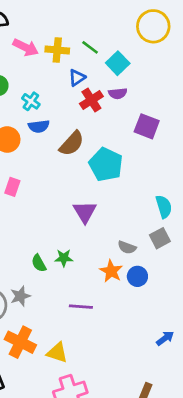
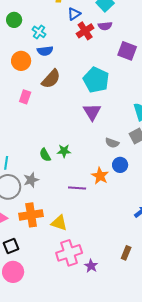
brown semicircle: (72, 143) -> (51, 79), moved
purple triangle: (85, 212) -> (92, 112), moved
orange star: (111, 271) -> (100, 176), moved
orange cross: (20, 342) -> (31, 215), turned -35

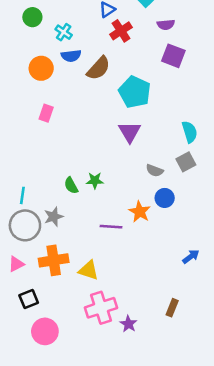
purple semicircle: (105, 26) -> (166, 25), moved
brown semicircle: (51, 79) -> (99, 68), moved
pink circle: (13, 272) -> (45, 331), moved

